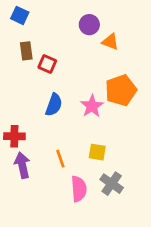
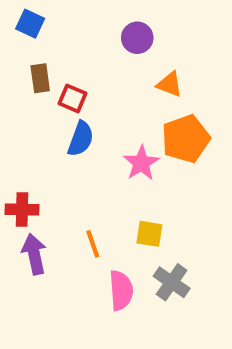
orange triangle: (110, 42) -> (170, 84), moved
blue semicircle: (54, 105) -> (81, 139), moved

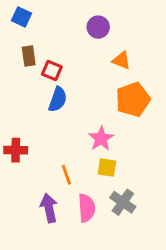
pink star: (141, 163) -> (101, 139), moved
purple arrow: (34, 254) -> (49, 208), moved

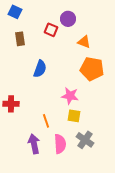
red square: (52, 70) -> (51, 30), moved
orange pentagon: (133, 99) -> (92, 69), turned 30
pink star: (101, 139) -> (70, 96), turned -30

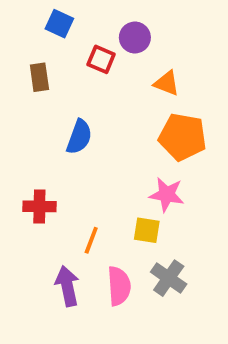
blue square: (15, 12) -> (59, 24), moved
pink star: (70, 96) -> (167, 195), moved
red cross: (11, 104) -> (39, 206), moved
orange line: (46, 121) -> (91, 240), turned 40

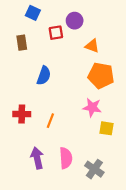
red square: (101, 59) -> (56, 33), turned -32
yellow square: (147, 230) -> (106, 128), moved
orange line: (91, 240) -> (50, 121), moved
gray cross: (169, 278) -> (94, 169), moved

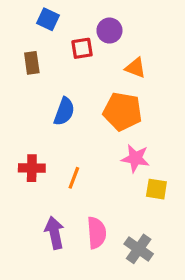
orange pentagon: (101, 76) -> (122, 111), moved

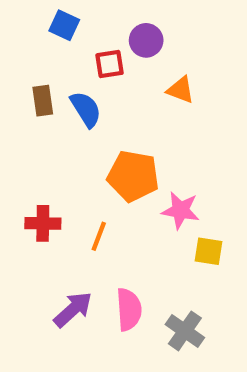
brown rectangle: (32, 63) -> (43, 101), moved
blue semicircle: (64, 111) -> (86, 109), moved, turned -52
orange pentagon: (122, 111) -> (133, 176), moved
purple arrow: (54, 233) -> (73, 309), turned 60

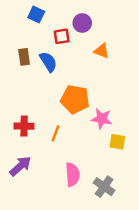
purple arrow: (73, 309) -> (20, 166), moved

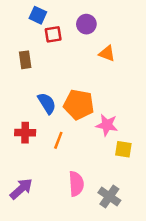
red square: (62, 36) -> (53, 34), moved
blue semicircle: (48, 62) -> (47, 103), moved
purple arrow: (20, 166) -> (21, 189), moved

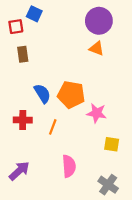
purple circle: (86, 24) -> (99, 21), moved, size x1.5
red square: (53, 34) -> (16, 27), moved
yellow square: (123, 149) -> (112, 144), moved
gray cross: (109, 196) -> (108, 185), moved

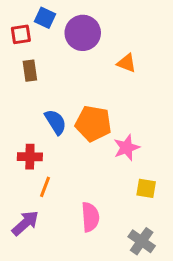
purple circle: (99, 21) -> (83, 33), moved
pink star: (97, 113) -> (127, 148), turned -30
orange line: (53, 127) -> (45, 187), moved

